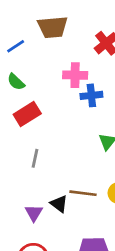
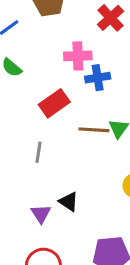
red rectangle: (27, 114) -> (54, 103), moved
brown line: (83, 193) -> (94, 130), moved

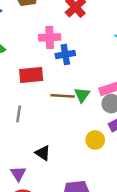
red rectangle: (54, 103) -> (31, 75), turned 30
purple triangle: (41, 214) -> (18, 174), moved

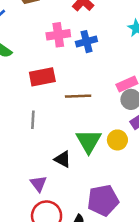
blue cross: (65, 55) -> (86, 42), moved
green triangle: (82, 95) -> (89, 141), moved, size x1.5

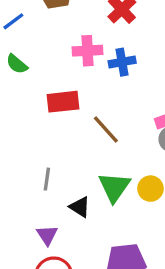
brown line: (78, 96) -> (106, 130), turned 45
gray line: (33, 120) -> (47, 179), moved

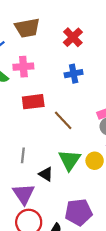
pink cross: (88, 51) -> (23, 67), moved
purple triangle: (47, 235) -> (24, 194), size x1.5

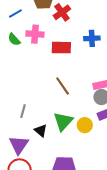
red cross: (73, 37) -> (62, 12), moved
blue cross: (74, 74) -> (92, 38), moved
red rectangle: (33, 102) -> (61, 48), moved

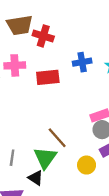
red cross: (62, 12) -> (43, 36), turned -30
brown line: (63, 86) -> (57, 138), moved
green triangle: (63, 121) -> (45, 158), moved

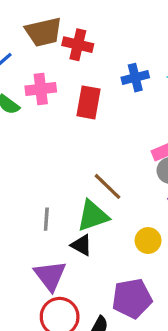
red rectangle: (48, 77) -> (88, 102), turned -70
green triangle: (45, 158) -> (93, 216), turned 40
yellow circle: (87, 165) -> (148, 241), moved

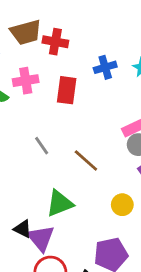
green triangle: (93, 216) -> (60, 203), moved
gray line: (46, 219) -> (42, 146), moved, turned -36
black triangle: (81, 245) -> (23, 229), moved

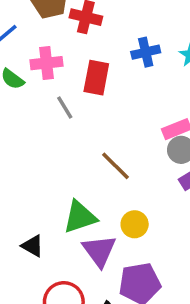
gray line: (42, 146) -> (65, 108), moved
yellow circle: (122, 205) -> (135, 224), moved
purple triangle: (41, 238) -> (99, 251), moved

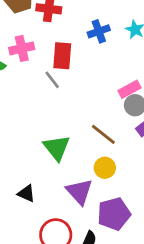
gray line: (65, 108) -> (52, 80), moved
brown line: (115, 166) -> (103, 134), moved
green triangle: (80, 217) -> (57, 148), moved, turned -44

